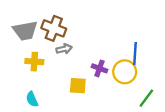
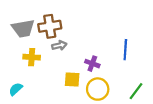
brown cross: (54, 28) -> (50, 26), turned -30
yellow circle: (125, 72) -> (98, 89), moved
cyan semicircle: (32, 99) -> (16, 89), moved, turned 72

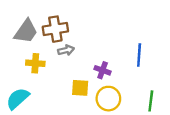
gray trapezoid: (23, 28) -> (26, 31), turned -45
cyan semicircle: (16, 89) -> (18, 99), size x1.5
green line: (136, 91) -> (151, 101), turned -30

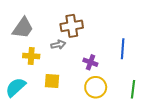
brown cross: (55, 29) -> (72, 26), moved
yellow square: (80, 88) -> (52, 81), moved

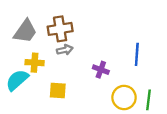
brown cross: (72, 26) -> (60, 29), moved
cyan semicircle: (16, 87) -> (17, 80), moved
yellow circle: (96, 87) -> (124, 97), moved

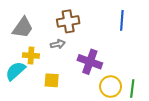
brown cross: (60, 29) -> (68, 21), moved
blue line: (137, 54) -> (122, 20), moved
purple cross: (101, 70) -> (90, 62), size x1.6

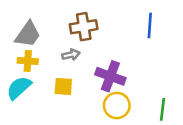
yellow cross: (31, 55) -> (28, 61), moved
yellow square: (52, 80) -> (63, 86), moved
yellow circle: (111, 87) -> (117, 106), moved

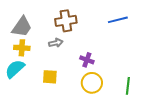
blue line: (150, 25) -> (118, 20), turned 72
purple cross: (110, 76) -> (87, 60), size x0.6
yellow square: (63, 86) -> (50, 77), moved

